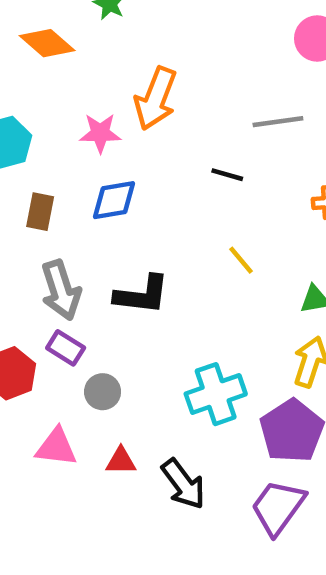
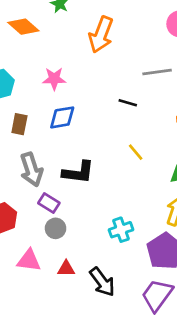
orange arrow: (156, 99) -> (101, 35), moved
purple rectangle: (66, 348) -> (49, 203), moved
cyan cross: (216, 394) -> (121, 230), size x0.7

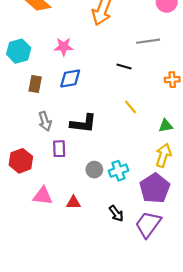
gray arrow: (31, 170) -> (45, 121), size x0.7
purple rectangle: (49, 203) -> (59, 149), turned 56
gray circle: (56, 228) -> (94, 170), moved
black arrow: (102, 282) -> (116, 213), moved, size x0.7

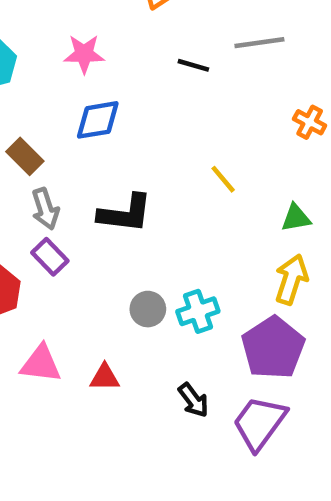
black line: (124, 66) -> (193, 65), moved
orange cross: (172, 80) -> (310, 122), turned 32
brown rectangle: (35, 84) -> (25, 156), moved, turned -56
purple rectangle: (59, 149) -> (50, 257), moved, turned -42

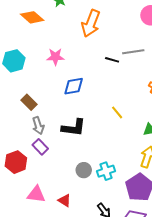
black line: (193, 65) -> (112, 60), moved
blue diamond: (98, 120) -> (74, 86), moved
red triangle: (105, 377) -> (64, 200), turned 32

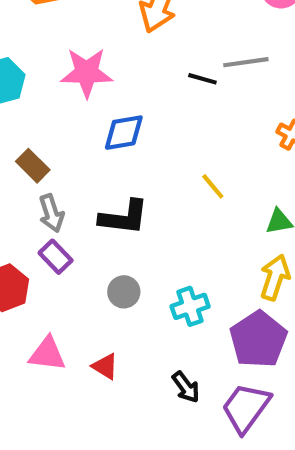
pink star: (55, 57) -> (87, 73), size x1.4
gray circle: (84, 170) -> (124, 292), moved

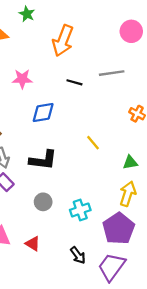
pink star: (87, 73) -> (22, 79), size x0.7
black line: (202, 79) -> (74, 82), moved

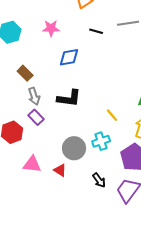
yellow line: (93, 143) -> (112, 115), moved
gray circle: (43, 202) -> (74, 148), moved, size x1.5

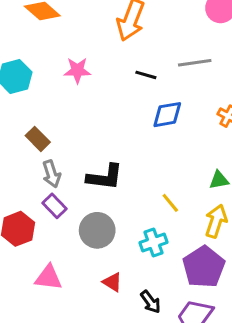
blue diamond: (69, 57) -> (167, 115), moved
gray circle: (74, 148) -> (97, 230), moved
red triangle: (60, 170) -> (112, 282), moved

